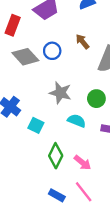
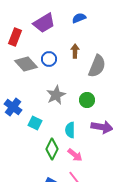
brown arrow: (82, 42) -> (75, 51), turned 40
gray star: (60, 93) -> (56, 95), turned 30
cyan semicircle: (77, 121) -> (70, 130), moved, turned -112

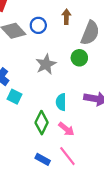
green circle: (87, 100) -> (79, 58), moved
cyan square: (35, 123) -> (15, 97), moved

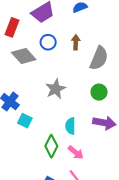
blue circle: (38, 25) -> (48, 42), moved
green circle: (79, 58) -> (99, 92), moved

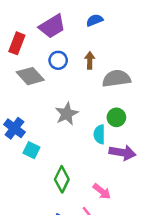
gray semicircle: (99, 58) -> (116, 79), turned -120
cyan semicircle: (70, 126) -> (99, 134), moved
pink arrow: (76, 152) -> (102, 191), moved

